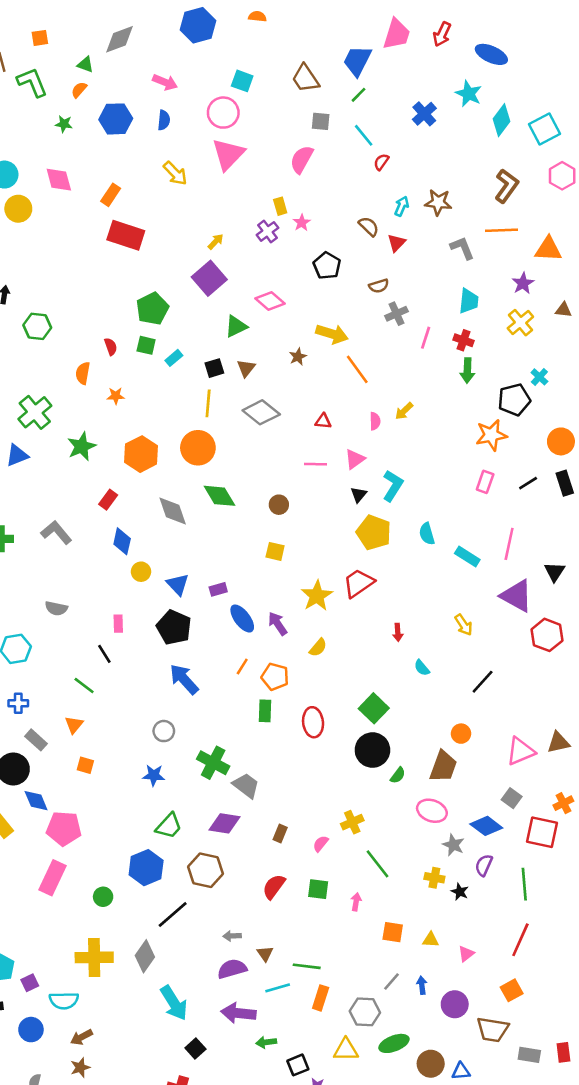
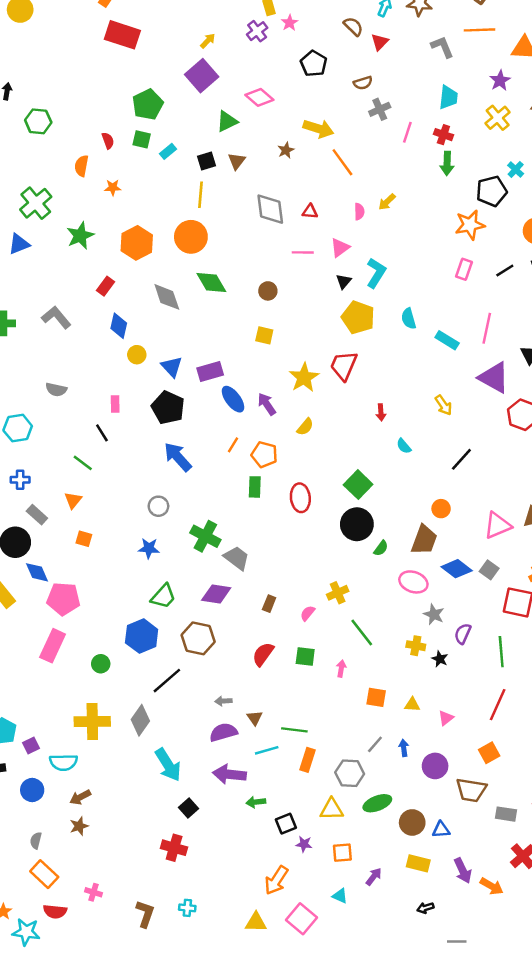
gray diamond: (261, 412) -> (270, 209), moved, turned 44
red trapezoid: (359, 583) -> (344, 365), turned -32
purple rectangle: (218, 589) -> (210, 372), size x1.5
blue diamond: (486, 826) -> (457, 569), moved

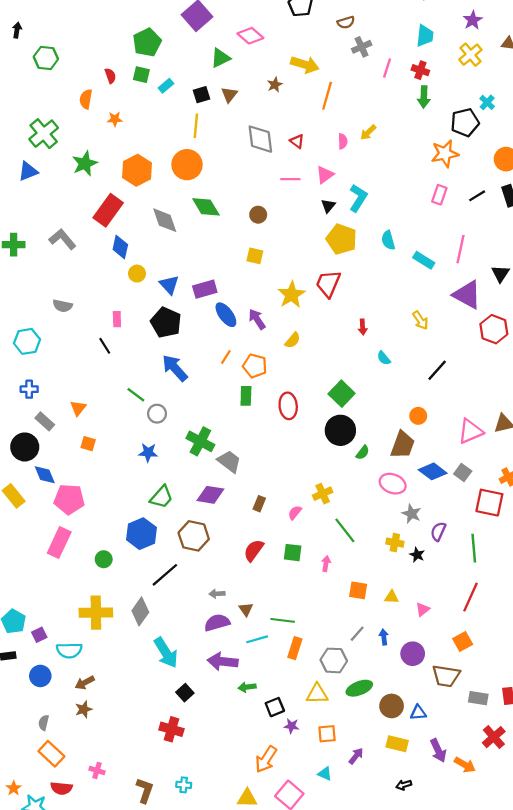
orange line: (342, 162) -> (327, 96), turned 52
red triangle: (310, 212) -> (297, 141), turned 32
red rectangle: (106, 286) -> (108, 210), size x1.8
green line: (83, 463) -> (136, 395), moved

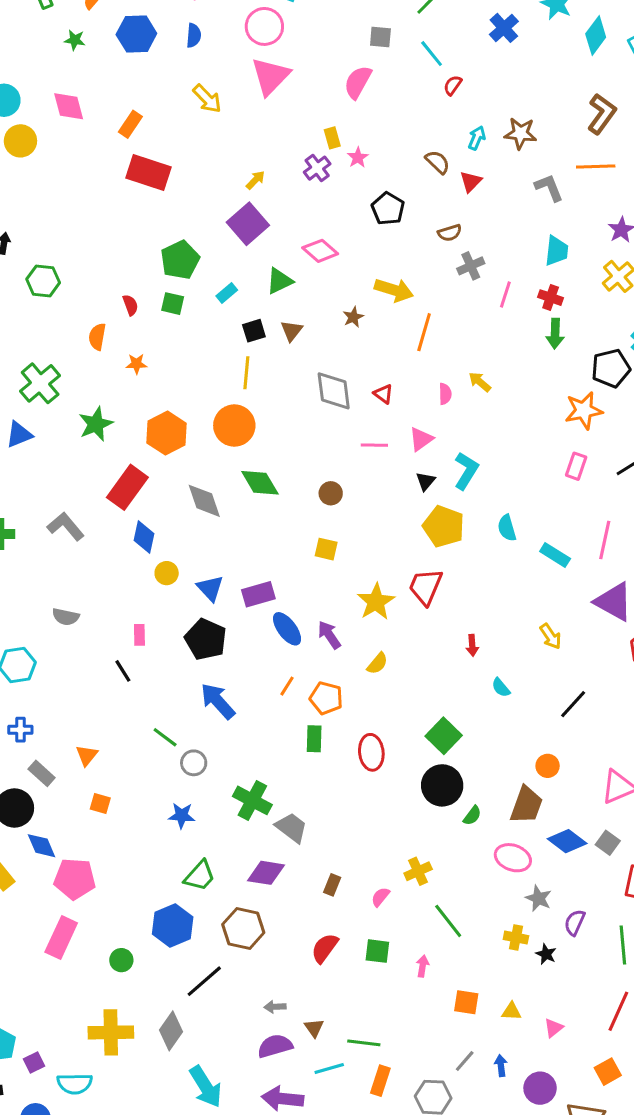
cyan rectangle: (166, 86) -> (227, 293), moved
yellow arrow: (368, 132) -> (480, 382), turned 84

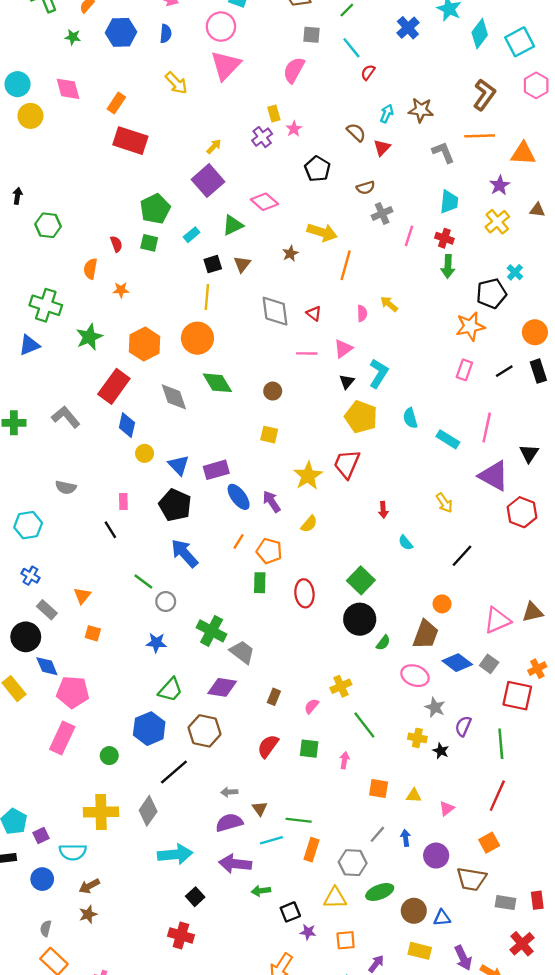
green cross: (40, 383) -> (46, 305), turned -32
blue cross: (20, 730) -> (30, 576), turned 30
cyan arrow: (206, 1087) -> (175, 854), turned -64

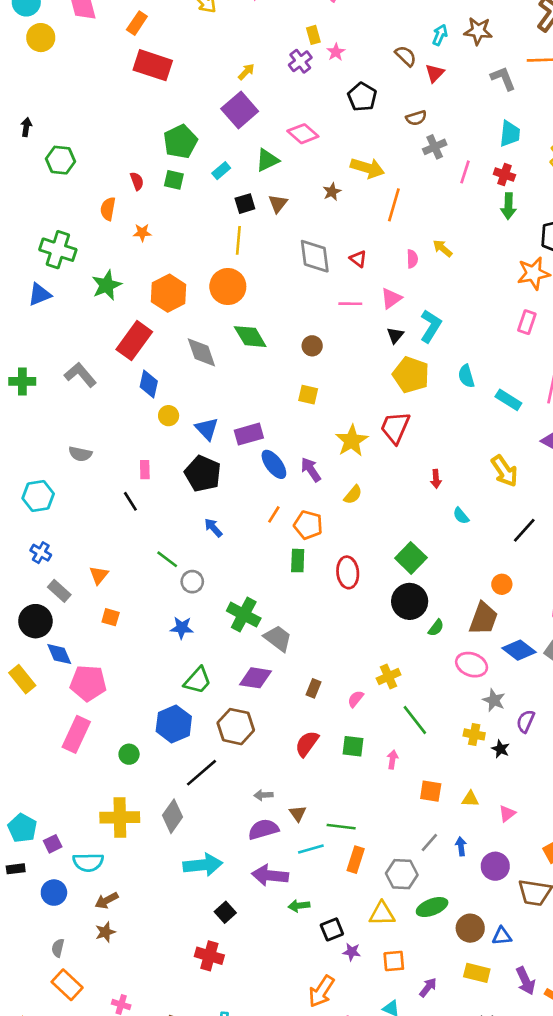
yellow arrow: (444, 503) -> (504, 471), size x1.4
blue arrow: (184, 553) -> (213, 528), size x0.6

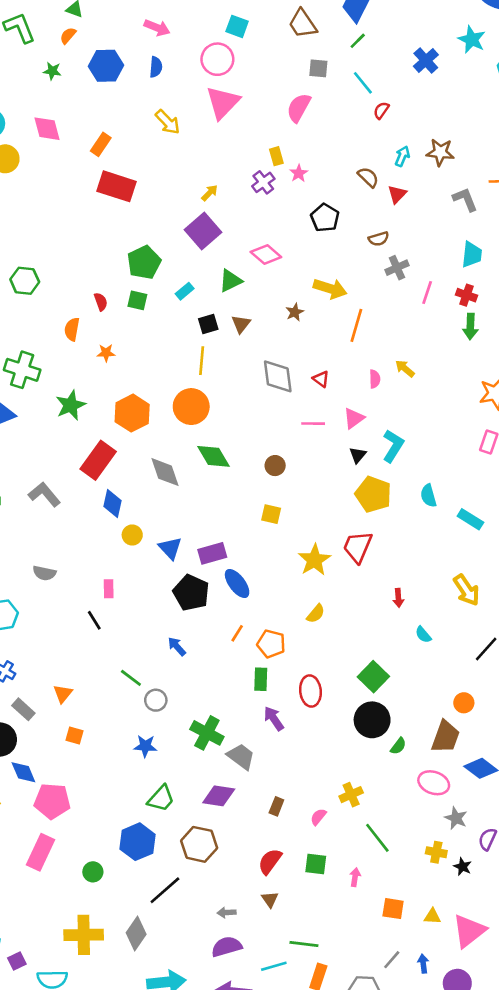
purple arrow: (311, 470) -> (274, 719), moved
black pentagon: (203, 474) -> (191, 593), moved
brown triangle: (298, 813) -> (270, 899), moved
pink triangle: (507, 813) -> (469, 931), size x2.0

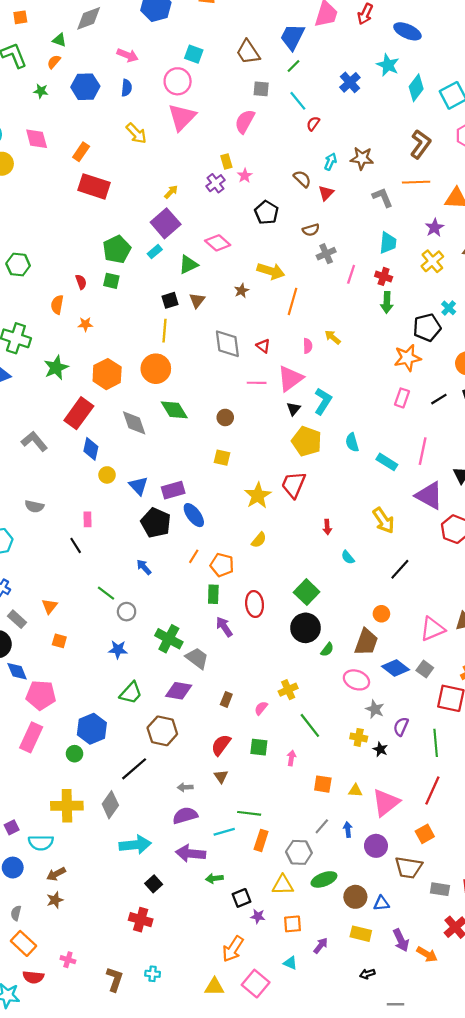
cyan rectangle: (185, 291) -> (155, 252), moved
pink triangle: (354, 418) -> (290, 378), size x1.5
blue hexagon: (137, 842) -> (92, 729), moved

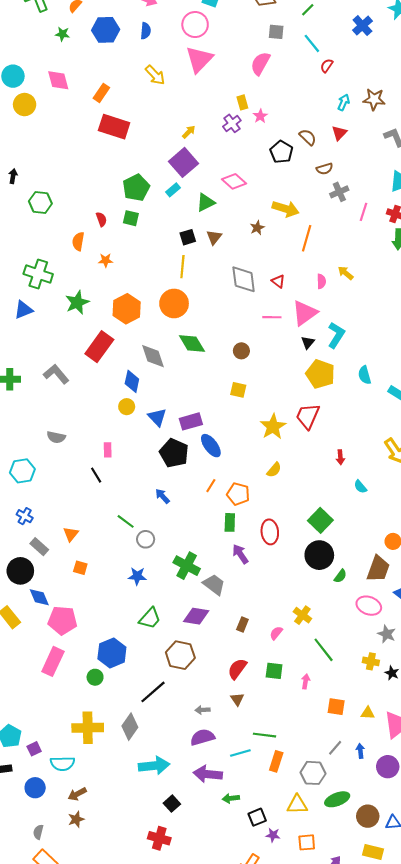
brown semicircle: (302, 179) -> (308, 137), moved
blue diamond: (91, 449) -> (132, 381), moved
yellow cross: (288, 690) -> (302, 615), turned -30

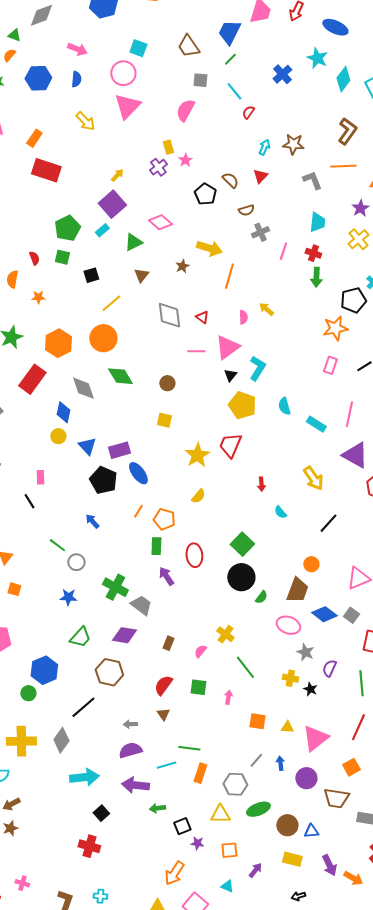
black square: (188, 237) -> (91, 275), moved
yellow line: (182, 267) -> (111, 303), turned 45

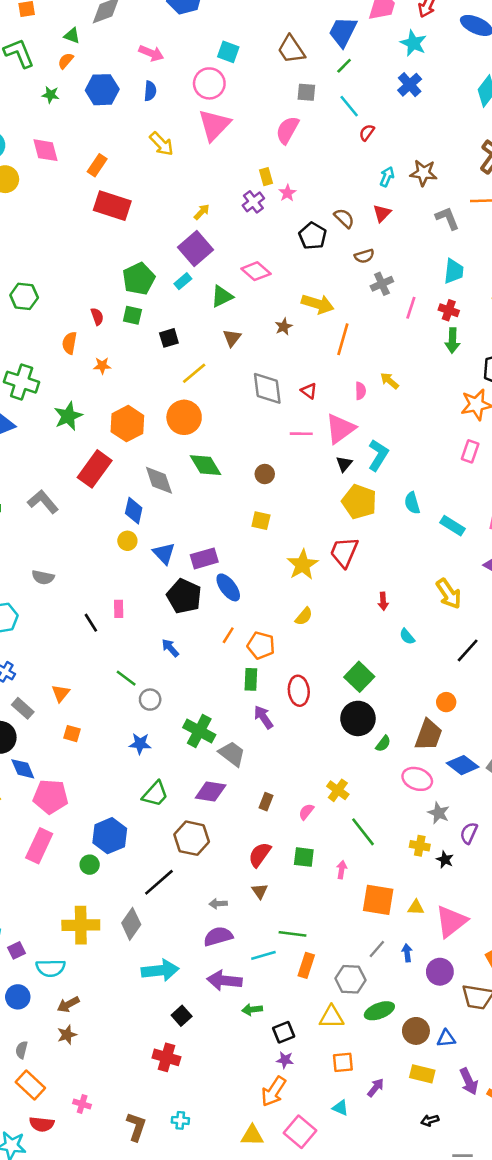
cyan star: (317, 58) -> (413, 43), moved
pink rectangle: (40, 477) -> (119, 609), moved
orange square: (257, 721) -> (378, 900), size x1.5
purple star: (197, 843) -> (285, 1060), moved

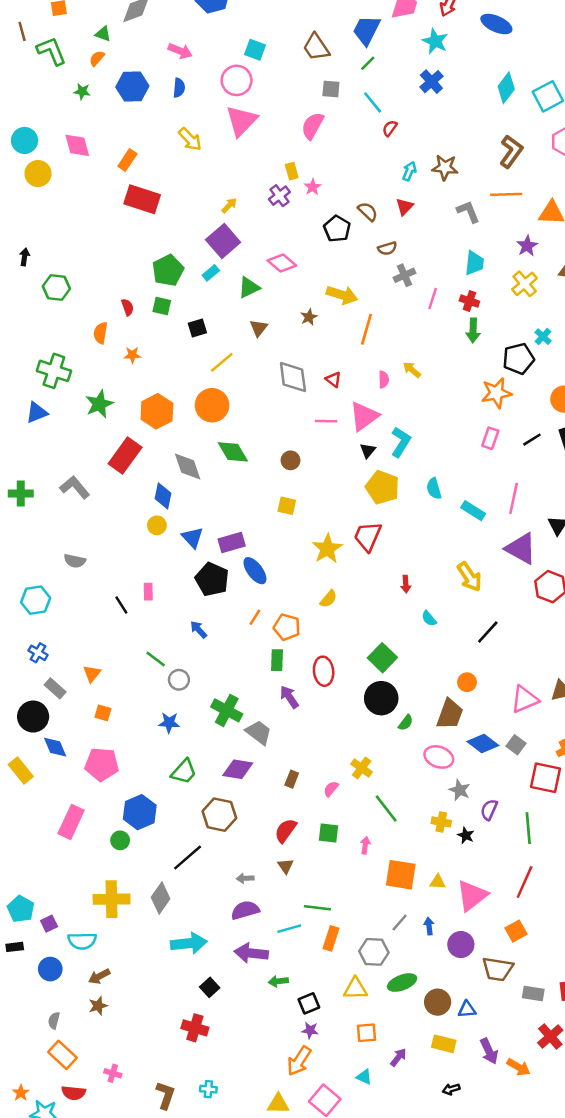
pink pentagon: (51, 797) -> (102, 764), moved

